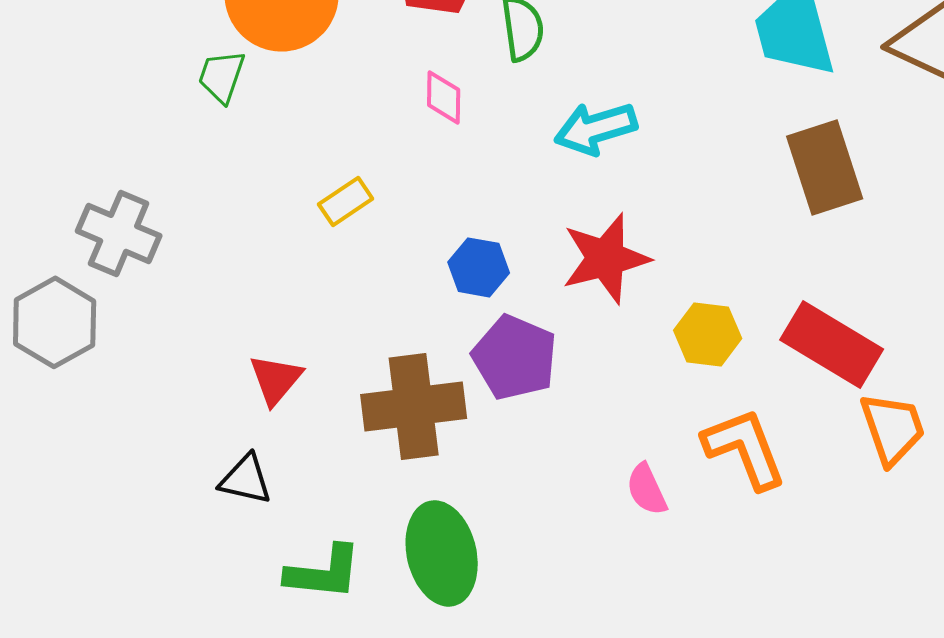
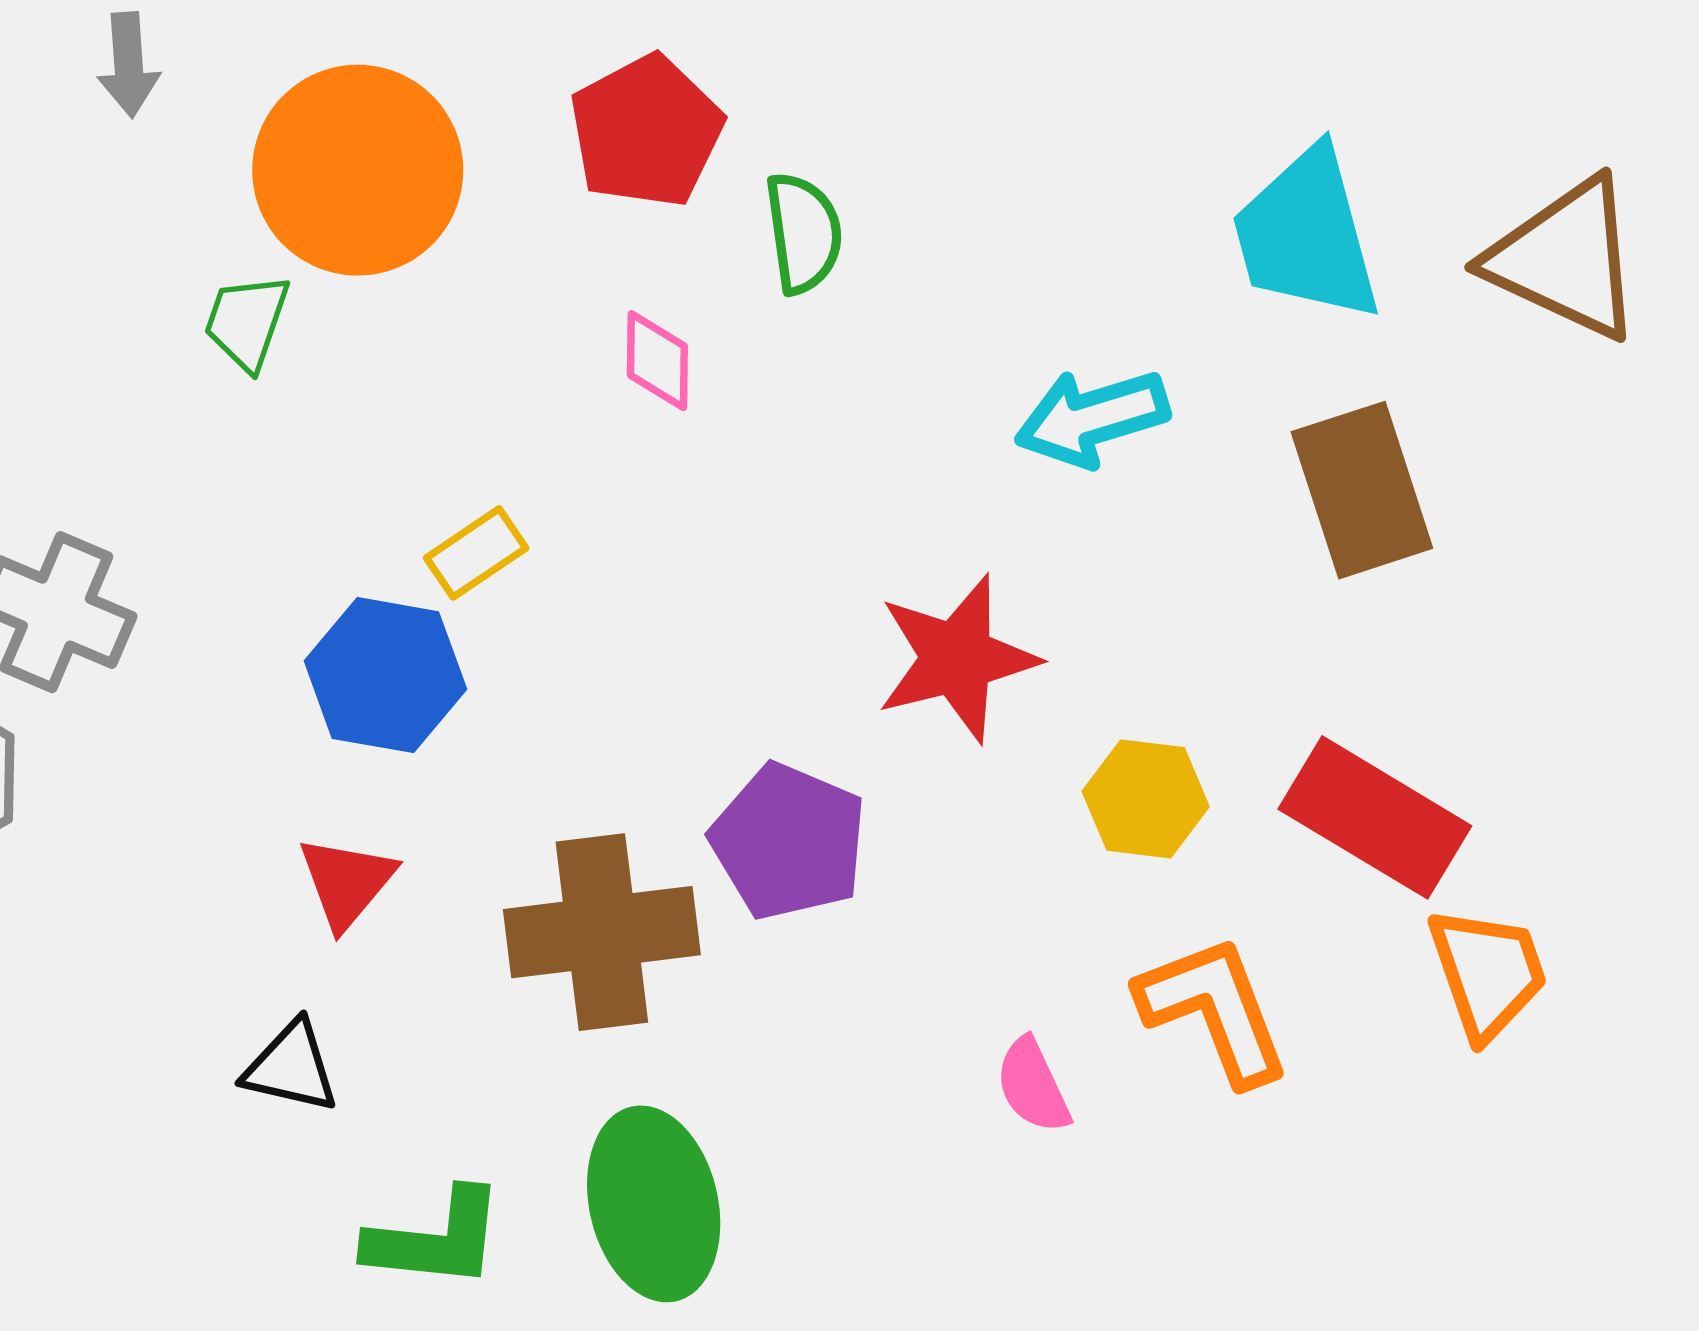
cyan arrow: (596, 128) -> (1092, 418), moved
blue hexagon: (479, 267) -> (385, 675), moved, size x1.4

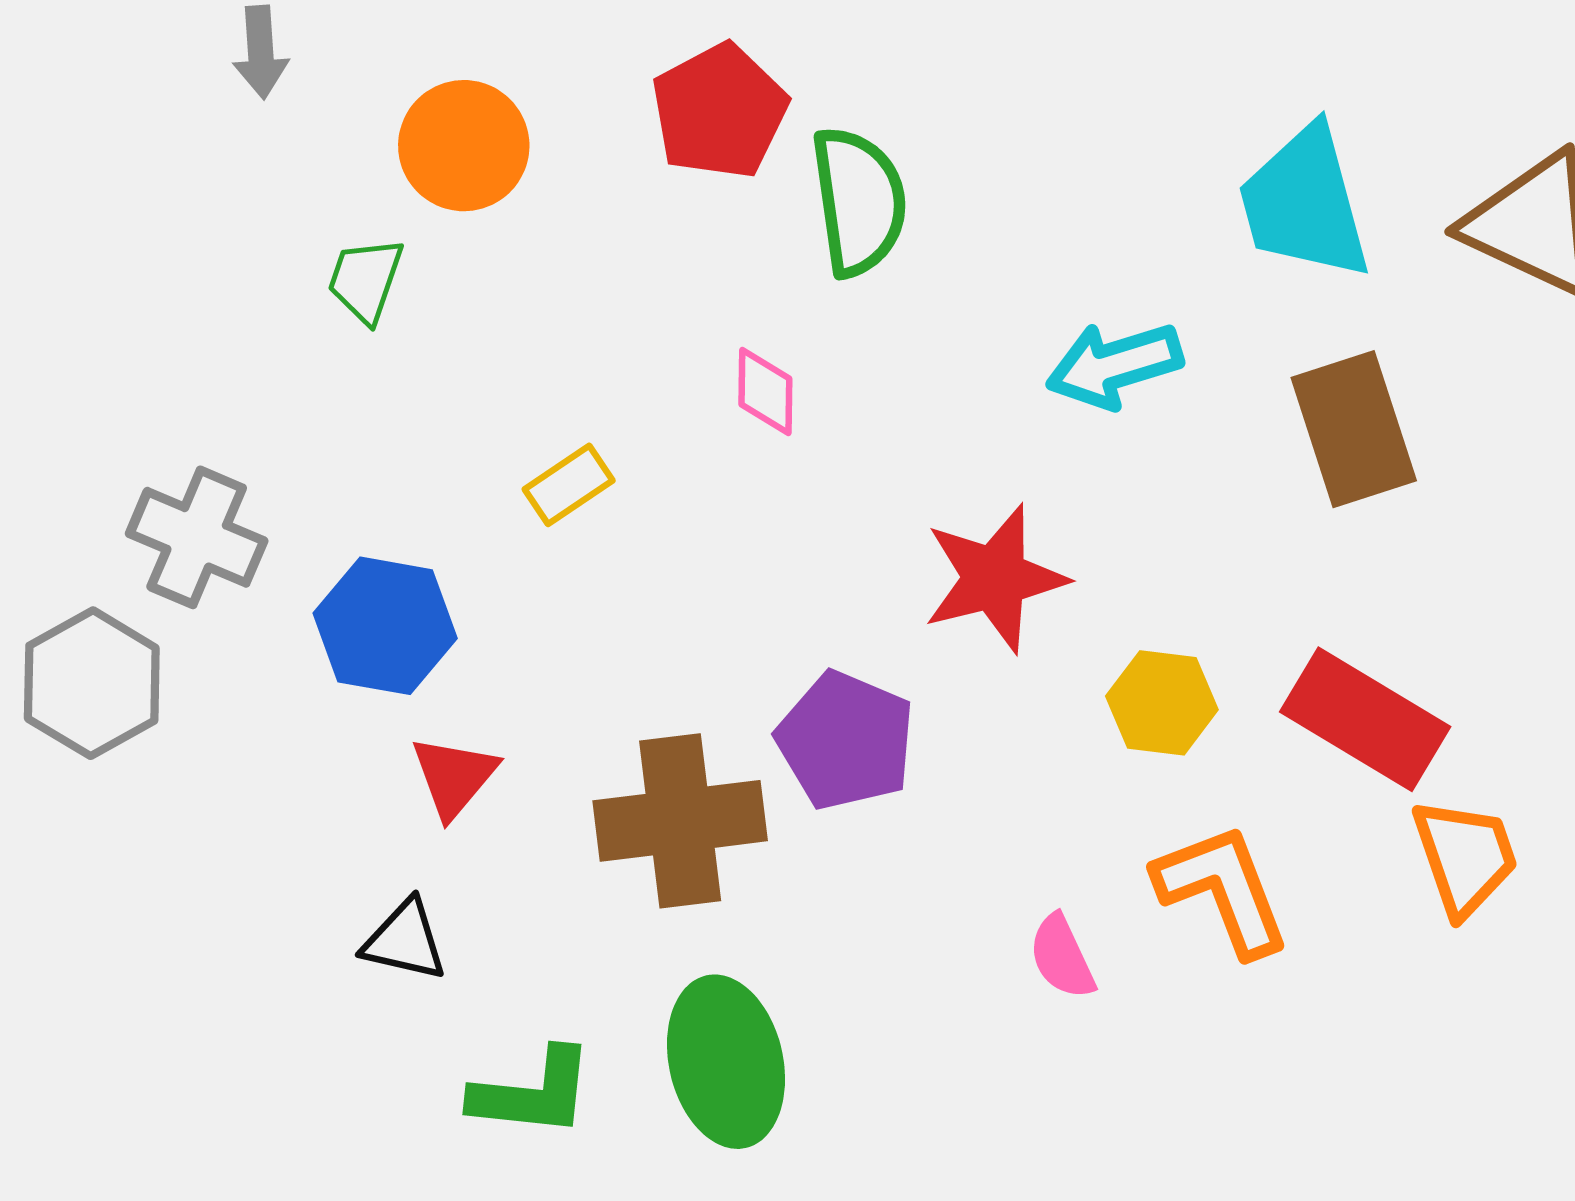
orange circle: (358, 170) -> (464, 146), size x0.7
green semicircle: (803, 233) -> (859, 201), size x1.4
pink diamond: (657, 361) -> (765, 391), moved
blue hexagon: (385, 675) -> (385, 626), moved

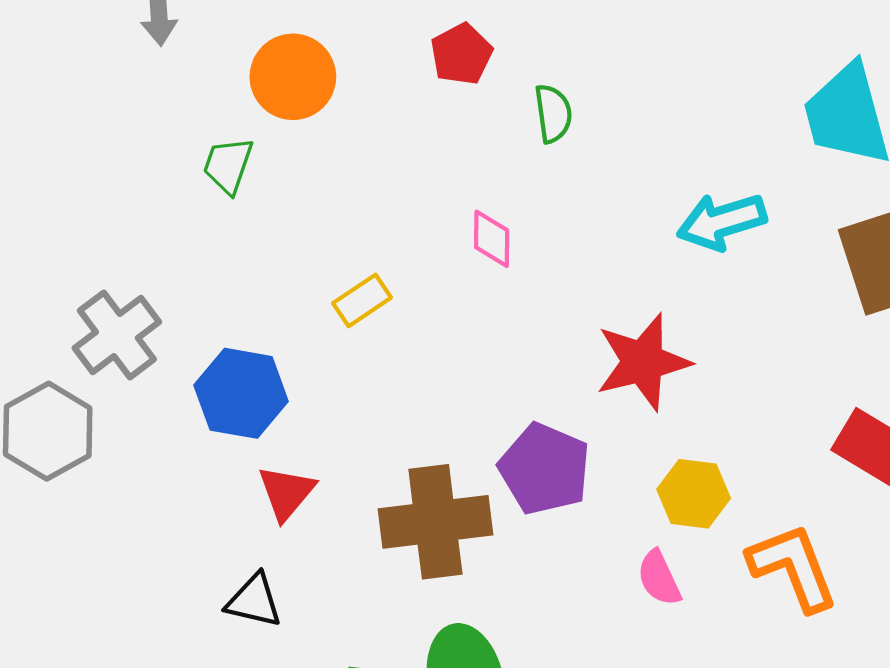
red pentagon: (719, 111) -> (461, 54), size x0.7
green semicircle: (859, 201) -> (553, 114), size x0.6
gray cross: (197, 537) -> (117, 335), turned 30
yellow hexagon: (1162, 703) -> (694, 494), moved
pink semicircle: (1062, 957) -> (659, 578), moved

